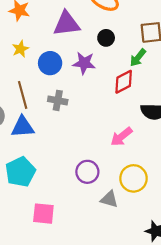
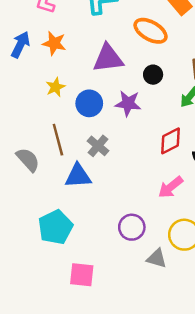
red diamond: (124, 82) -> (171, 141), moved
gray cross: (58, 100) -> (98, 146), turned 30
blue triangle: (23, 127) -> (78, 176), moved

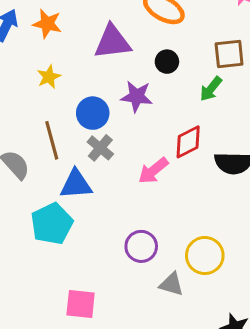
blue circle: (89, 103) -> (93, 113), moved
pink arrow: (171, 187) -> (153, 171), moved
cyan pentagon: (55, 227) -> (52, 224), moved

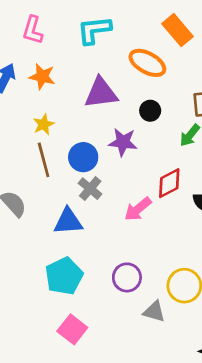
brown line: (52, 140) -> (44, 160), moved
cyan pentagon: (52, 224) -> (64, 276), moved
pink square: (81, 304) -> (72, 329), turned 32

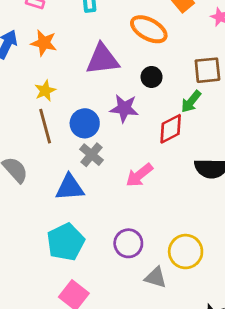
red diamond: (169, 183) -> (171, 129), moved

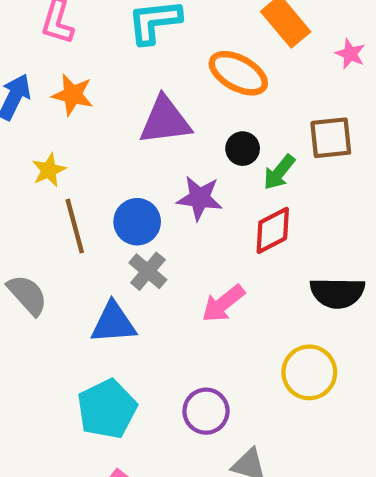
yellow star: (45, 91) -> (49, 170), moved
green arrow: (191, 102) -> (279, 172), moved
yellow circle: (186, 252) -> (309, 372), moved

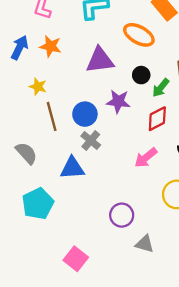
yellow star: (49, 170) -> (38, 87), turned -30
pink arrow: (223, 304) -> (146, 158), moved
cyan pentagon: (107, 409) -> (38, 204), moved

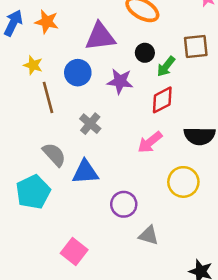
blue circle: (85, 114) -> (78, 73), moved
gray semicircle: (26, 153) -> (54, 155), moved
blue triangle: (72, 168) -> (85, 172), moved

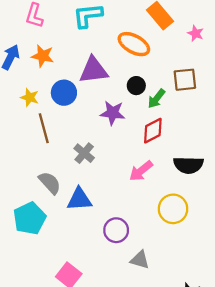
blue circle: (78, 73) -> (64, 93), moved

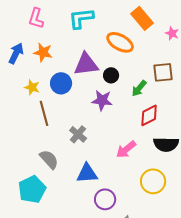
black circle: (136, 86) -> (111, 75), moved
red diamond: (153, 131) -> (149, 115), moved
blue triangle: (79, 199) -> (87, 173), moved

